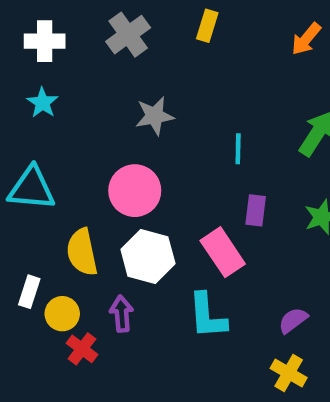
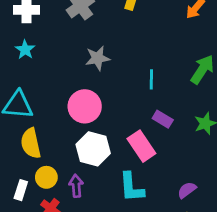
purple rectangle: (256, 210) -> (163, 119), turned -66
yellow semicircle: (82, 252) -> (31, 143), moved
white rectangle: (29, 292) -> (21, 190), moved
yellow circle: (62, 314) -> (46, 177), moved

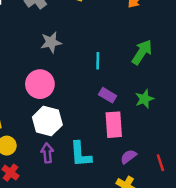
pink rectangle: (141, 146) -> (114, 125), moved, turned 30
purple arrow: (76, 186) -> (47, 153), moved

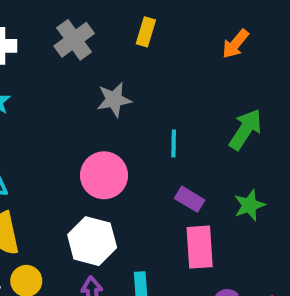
gray star: (51, 42) -> (114, 100), moved
pink circle: (40, 84) -> (104, 175), moved

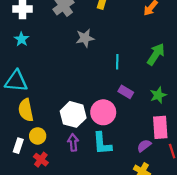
pink circle: (104, 175) -> (103, 112), moved
pink rectangle: (200, 247) -> (160, 127), moved

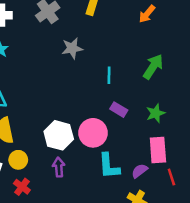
cyan L-shape: (102, 143) -> (109, 166), moved

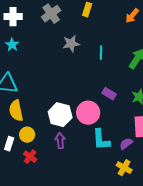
cyan line: (109, 75) -> (101, 53), moved

